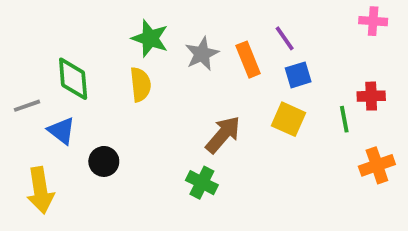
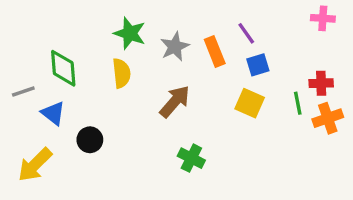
brown arrow: (223, 135) -> (175, 101), moved
orange cross: (377, 165) -> (328, 118), moved
green cross: (202, 183) -> (191, 158), moved
yellow arrow: (40, 190) -> (35, 165), turned 54

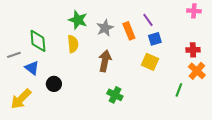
brown arrow: (175, 101) -> (105, 61), turned -30
green line: (298, 103) -> (179, 90), moved, turned 32
orange cross: (328, 118) -> (197, 71), turned -30

